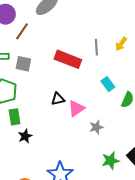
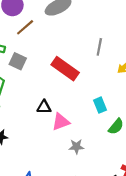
gray line: (96, 47) -> (99, 47), moved

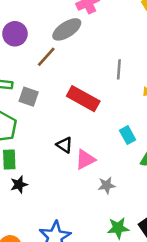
brown line: (25, 27) -> (46, 57), moved
black triangle: (44, 107) -> (64, 145), turned 40

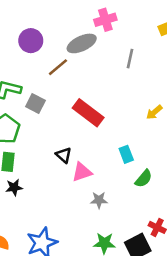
gray line: (119, 69) -> (130, 59), moved

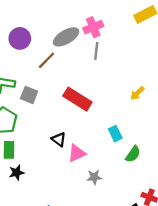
pink cross: (105, 20) -> (93, 27), moved
gray line: (130, 59) -> (96, 51), moved

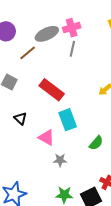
cyan rectangle: (115, 134) -> (68, 120), moved, size x1.5
black triangle: (59, 139) -> (20, 118), moved
pink triangle: (77, 153) -> (46, 137), turned 48

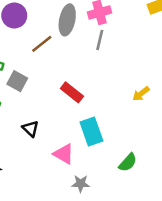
gray ellipse: (47, 34) -> (67, 20), turned -55
red rectangle: (52, 90) -> (72, 92), size x0.7

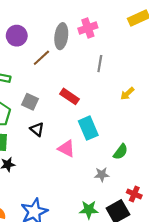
gray line: (100, 40) -> (100, 64), moved
gray square: (17, 81) -> (30, 102), moved
gray star: (81, 184) -> (102, 175), moved

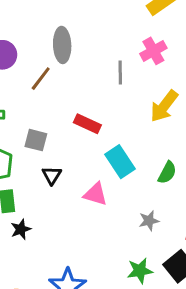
pink cross: (88, 28) -> (153, 51), moved
yellow arrow: (127, 93) -> (164, 106), size x1.6
black triangle: (37, 129) -> (52, 175), turned 32
green semicircle: (121, 152) -> (167, 173), moved

